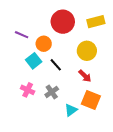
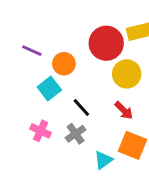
red circle: (63, 22) -> (106, 43), moved
black line: (56, 65) -> (81, 107), moved

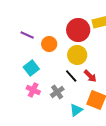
yellow circle: (127, 74) -> (77, 55), moved
cyan square: (49, 88) -> (31, 68), moved
black line: (81, 107) -> (71, 76), moved

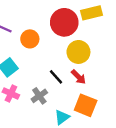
yellow circle: (77, 55) -> (78, 52), moved

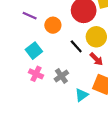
black line: (56, 77) -> (76, 46), moved

